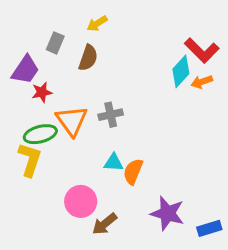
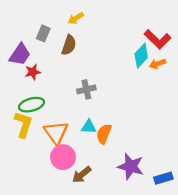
orange triangle: (72, 121) -> (56, 133), moved

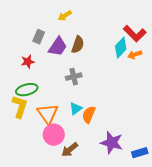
gray rectangle: (43, 33) -> (39, 37), moved
brown semicircle: (69, 45) -> (78, 45), moved
purple trapezoid: (20, 54) -> (58, 47), moved
cyan triangle: (89, 127) -> (76, 109), turned -40

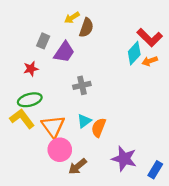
brown semicircle: (78, 45) -> (86, 28), moved
yellow L-shape: (20, 107) -> (22, 119), turned -55
blue rectangle: (140, 153) -> (155, 170), turned -42

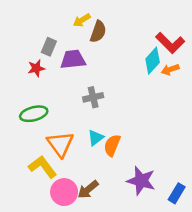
purple trapezoid: (64, 52) -> (73, 59), turned -130
red star: (31, 69) -> (36, 68), moved
yellow L-shape: (22, 119) -> (43, 167), moved
pink circle: (60, 150) -> (64, 192), moved

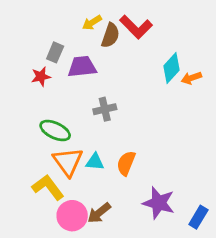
red L-shape: (170, 43) -> (136, 27), moved
green ellipse: (34, 114) -> (55, 131), moved, turned 40
cyan triangle: (96, 138) -> (95, 162), moved, turned 42

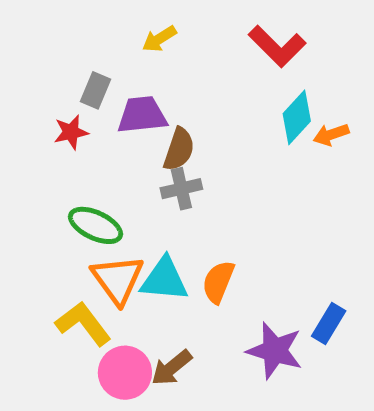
red L-shape: (136, 27) -> (277, 46), moved
brown semicircle: (110, 35) -> (179, 149), moved
cyan triangle: (95, 162) -> (164, 279), size x1.5
blue rectangle: (198, 217) -> (329, 324), moved

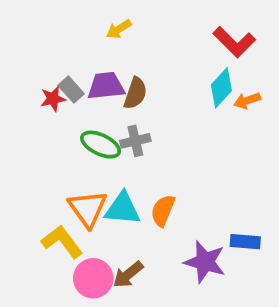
red L-shape: (277, 46) -> (234, 42), moved
gray rectangle: (95, 90) -> (71, 90), moved, turned -65
brown semicircle: (179, 149) -> (135, 93), moved
green ellipse: (95, 225) -> (101, 145), moved
blue rectangle: (329, 324) -> (245, 242), turned 64

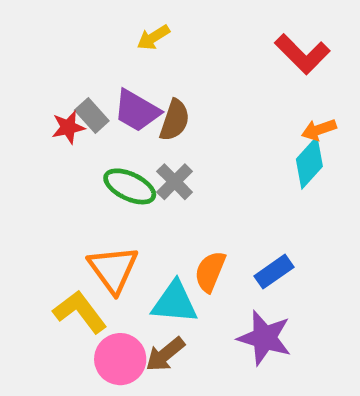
purple trapezoid: (106, 86) -> (137, 111), turned -144
cyan diamond: (221, 88) -> (309, 163), moved
gray cross: (135, 141) -> (175, 182), turned -32
cyan triangle: (122, 209) -> (175, 302), moved
blue rectangle: (245, 242) -> (274, 272), moved, turned -40

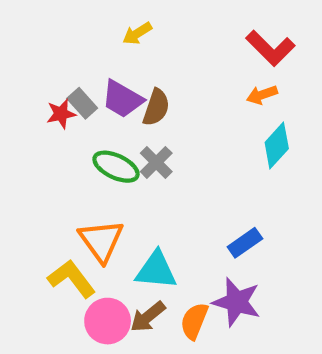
orange arrow: (319, 130) -> (262, 95), moved
orange semicircle: (210, 272) -> (194, 321), moved

